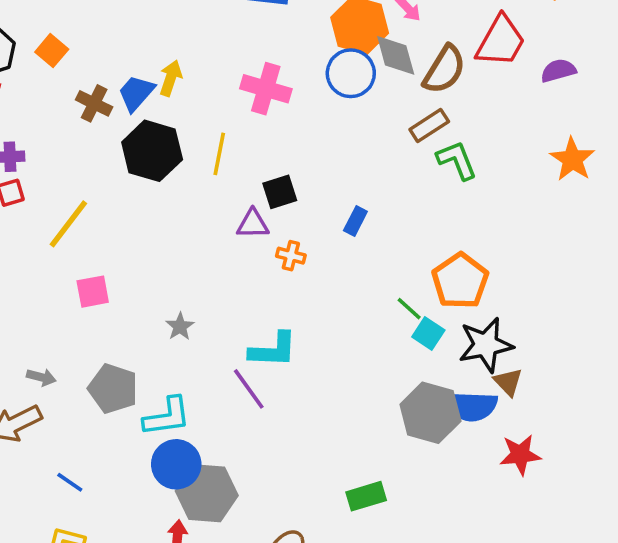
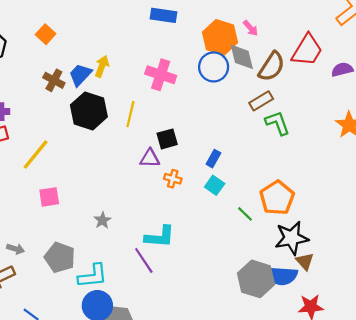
orange square: (52, 51) -> (46, 34), moved
cyan square: (428, 333) -> (215, 185), moved

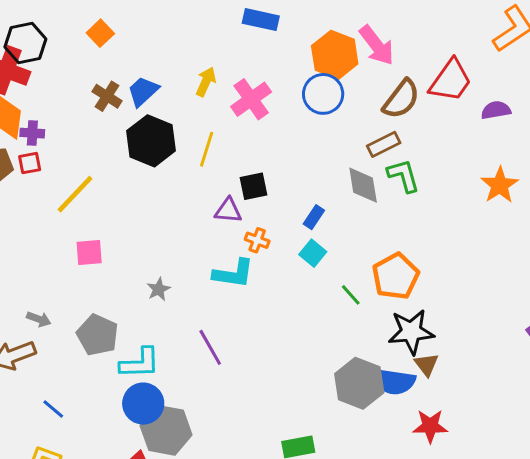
pink arrow: (251, 28) -> (377, 45), size x1.8
gray diamond: (242, 57) -> (363, 185), moved
yellow arrow: (102, 66) -> (206, 82), moved
pink cross: (161, 75) -> (251, 99), turned 32
cyan L-shape: (160, 237) -> (233, 274), moved

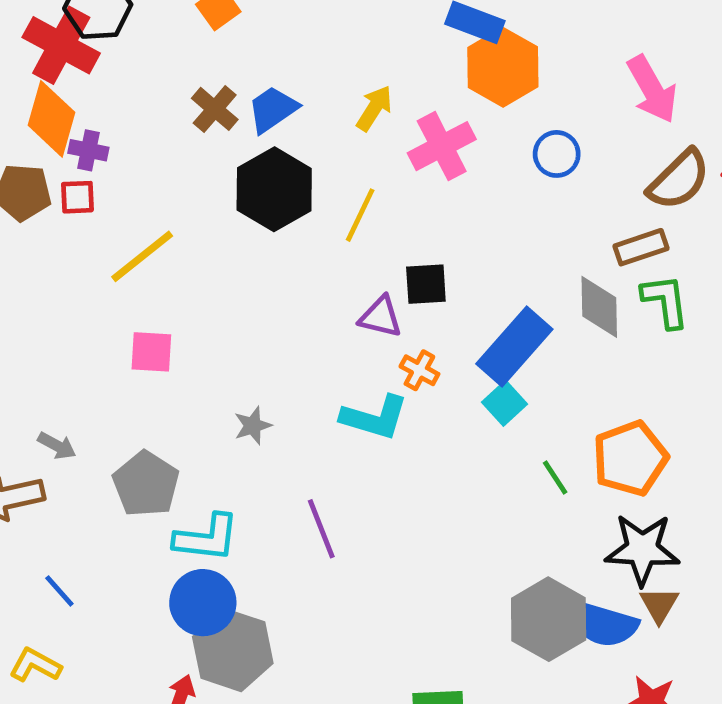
orange hexagon: (335, 55) -> (503, 67), moved
blue circle: (323, 94) -> (557, 154), size x0.7
blue rectangle: (314, 217) -> (514, 346), size x2.0

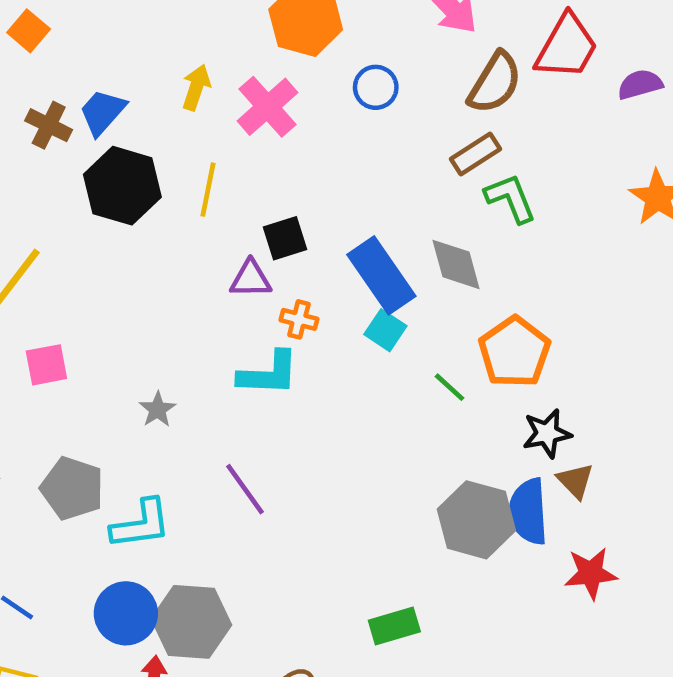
gray diamond: (599, 307) -> (456, 264), moved
blue rectangle: (514, 346) -> (381, 275), turned -62
black star: (642, 549) -> (547, 433), size x0.7
blue circle: (203, 603) -> (126, 613), moved
blue semicircle: (603, 624) -> (528, 512), turned 84

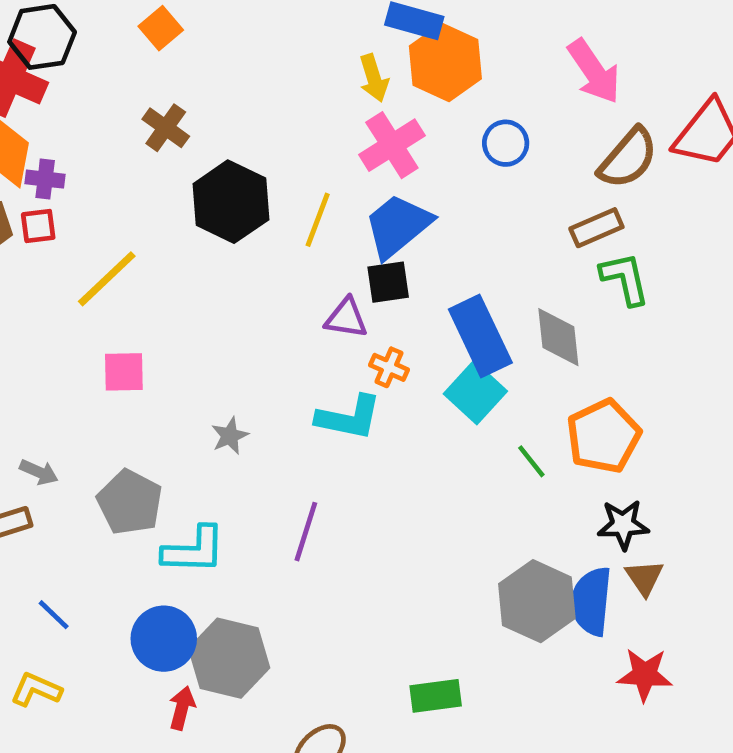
yellow arrow: (196, 87) -> (374, 78), moved, turned 135
blue trapezoid: (102, 112) -> (398, 226), moved, size x1.4
cyan square: (385, 330) -> (475, 393), size x1.4
purple line: (245, 489) -> (306, 532), turned 44

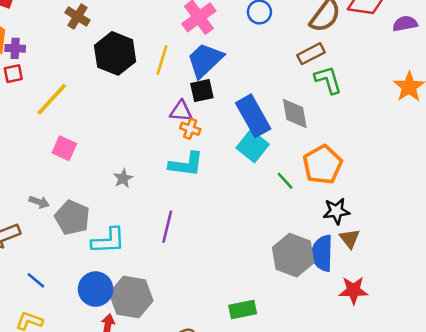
orange cross: (389, 367) -> (190, 129), moved
pink square: (124, 372) -> (64, 148), turned 30
gray arrow: (39, 472) -> (39, 202), moved

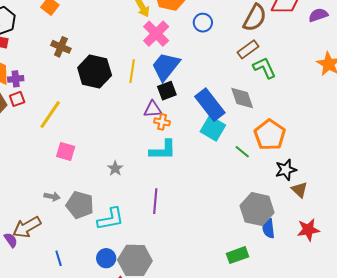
blue semicircle: (322, 253) -> (268, 228), moved, size x0.7
blue line: (36, 280) -> (59, 258), turned 42
blue circle: (96, 289) -> (106, 258), size x0.7
green rectangle: (243, 309) -> (238, 255), moved

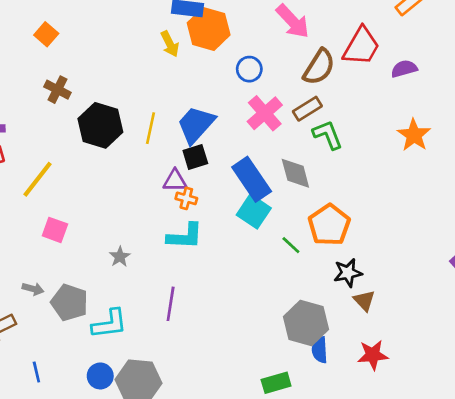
pink cross: (156, 34) -> (265, 113), moved

